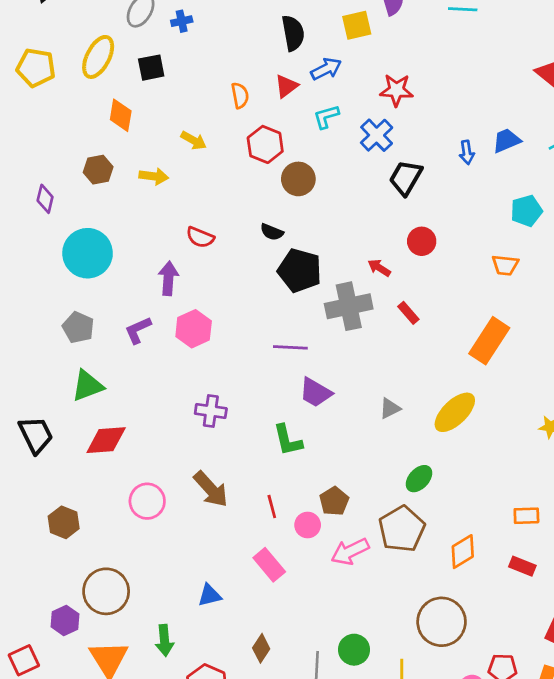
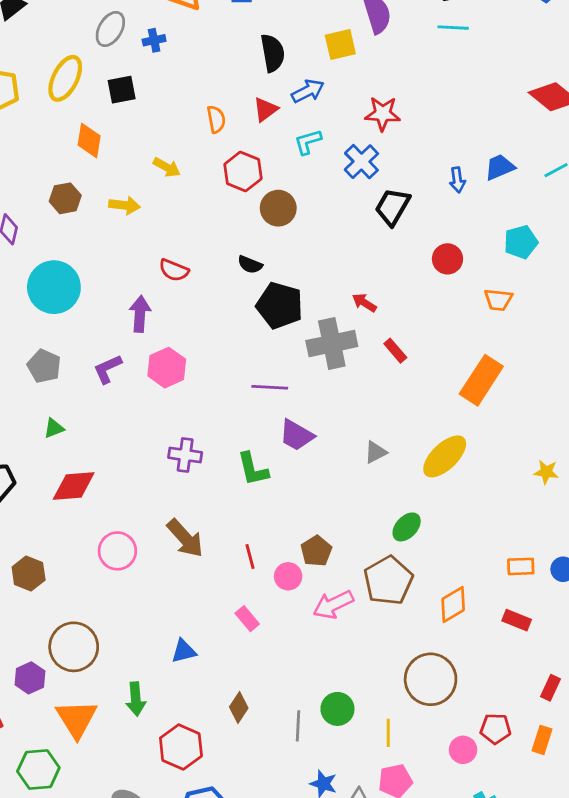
red circle: (422, 241) -> (447, 259), moved
green triangle: (88, 386) -> (54, 428), size x0.6
green L-shape: (288, 440) -> (253, 469), moved
pink rectangle: (269, 565) -> (247, 619), size x0.7

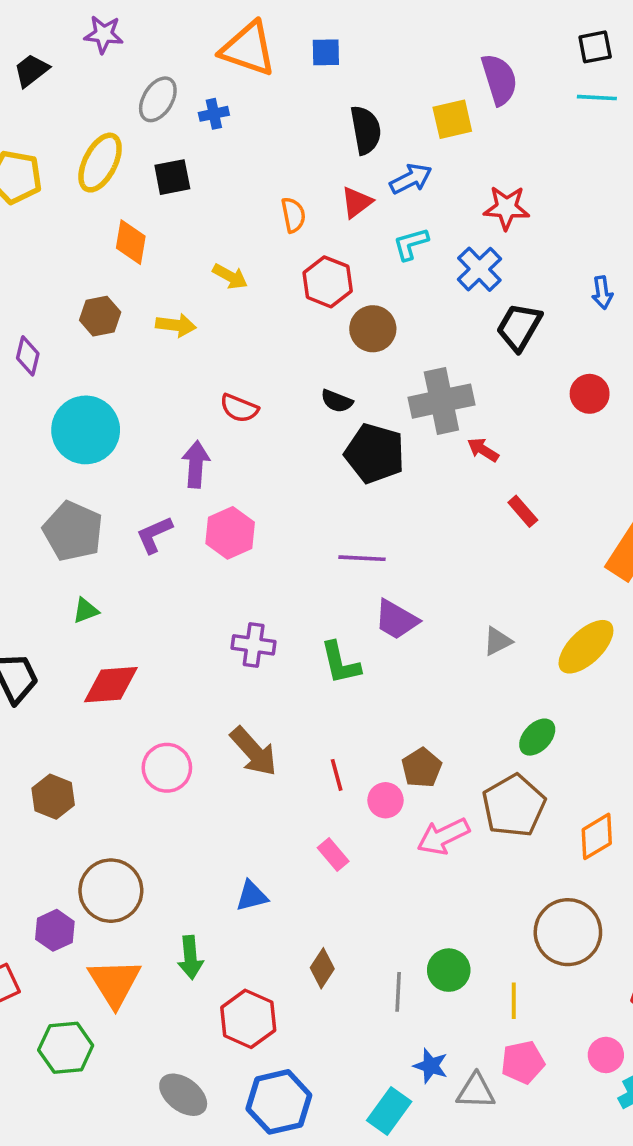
gray cross: (332, 344) -> (441, 401), moved
gray pentagon: (44, 366) -> (73, 531), size x1.4
pink circle: (463, 750) -> (606, 1055), moved

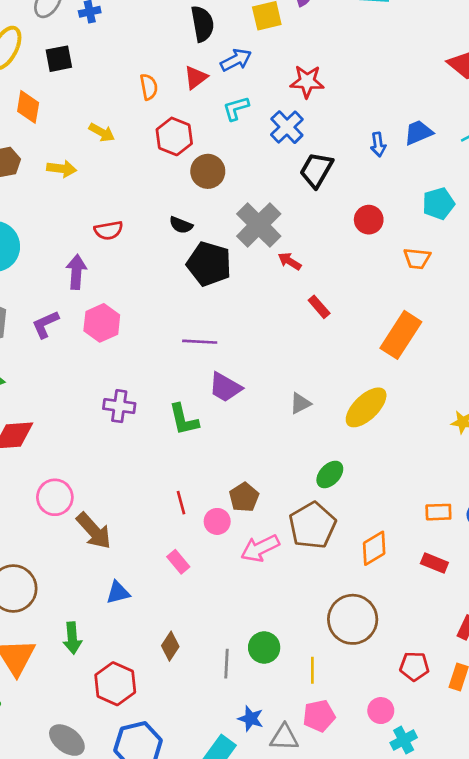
gray cross: (441, 401) -> (259, 225), turned -33
red semicircle: (239, 408) -> (109, 230), turned -32
brown arrow: (254, 752) -> (94, 531), moved

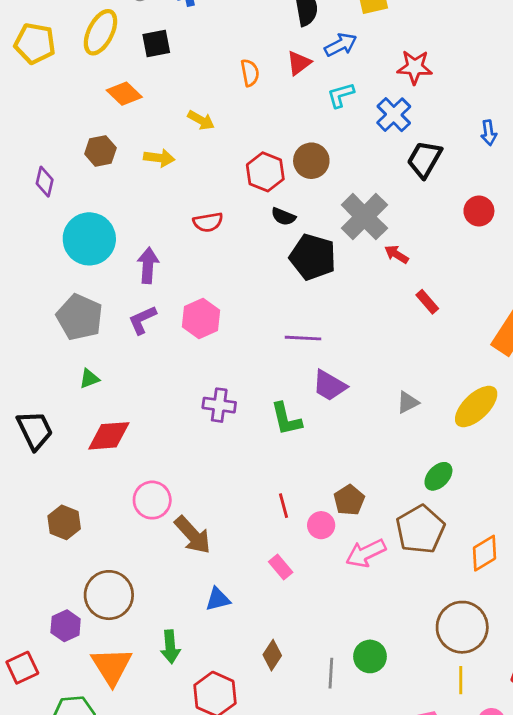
orange diamond: (28, 107) -> (124, 94), turned -56
red hexagon: (174, 136) -> (265, 172), moved
purple arrow: (76, 272) -> (148, 265), moved
yellow line: (312, 670) -> (461, 680), moved

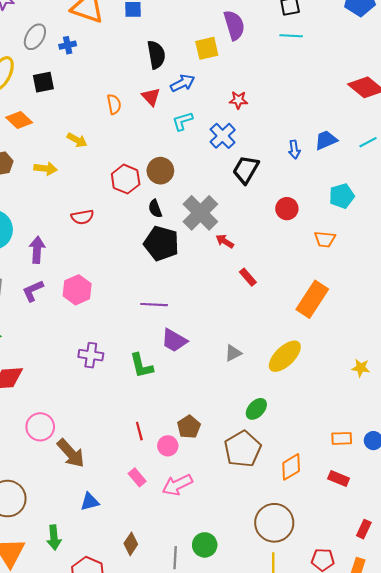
red triangle: (299, 63) -> (151, 97), turned -36
red star: (415, 67) -> (238, 100), size x0.7
black semicircle: (283, 217) -> (155, 209), moved, turned 48
pink arrow: (366, 553) -> (177, 485), moved

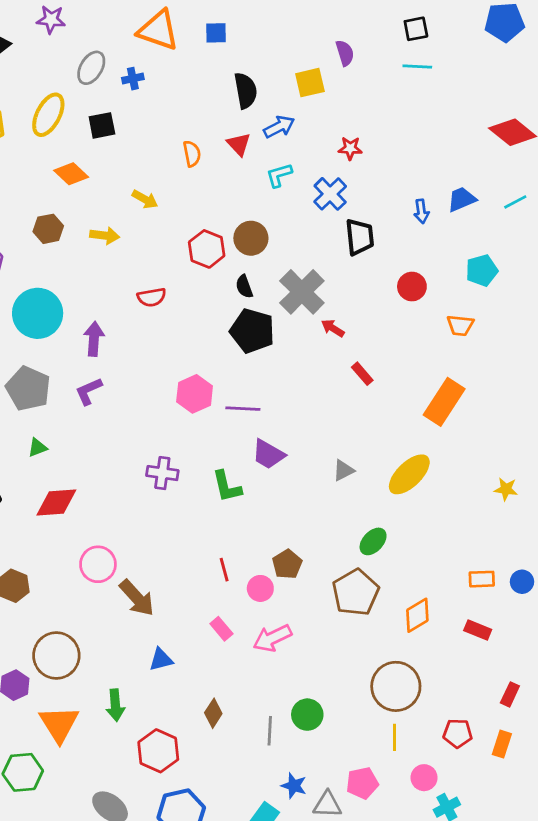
purple semicircle: (234, 25) -> (345, 53), size x0.7
black trapezoid: (246, 170) -> (360, 237), turned 144
pink hexagon: (77, 290) -> (195, 394), moved

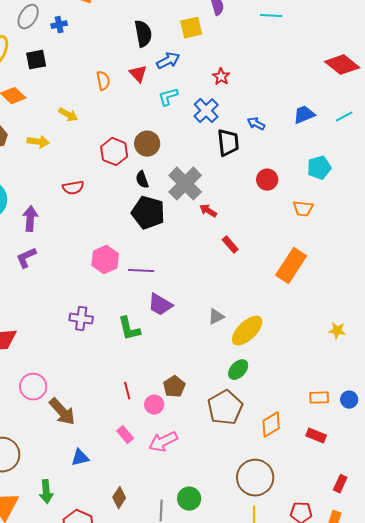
red star: (350, 148) -> (221, 77), turned 30
blue arrow: (421, 211) -> (256, 124), moved, turned 126
yellow ellipse: (409, 474) -> (247, 331), moved

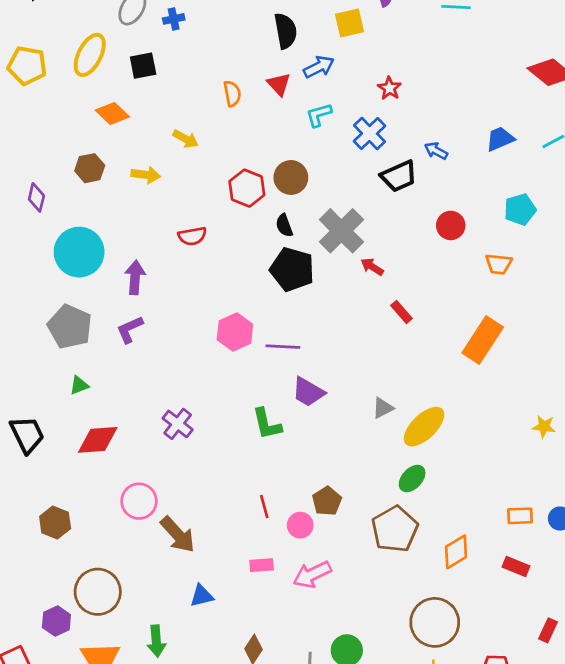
black trapezoid: (228, 143) -> (399, 176), turned 72
purple cross: (81, 319) -> (178, 424), moved, turned 30
pink rectangle: (125, 435) -> (262, 565), turned -54

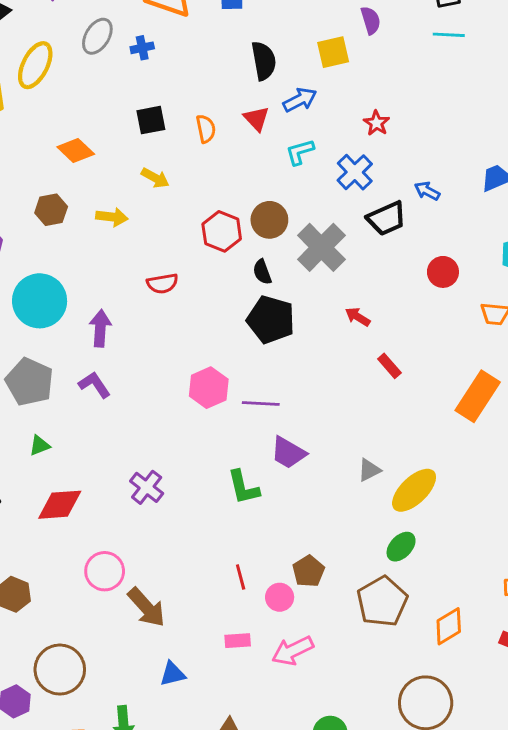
yellow ellipse: (90, 55) -> (35, 65), moved
black square: (143, 66) -> (151, 120), moved
gray cross: (341, 231) -> (321, 247), moved
purple L-shape: (130, 329) -> (94, 385), turned 80

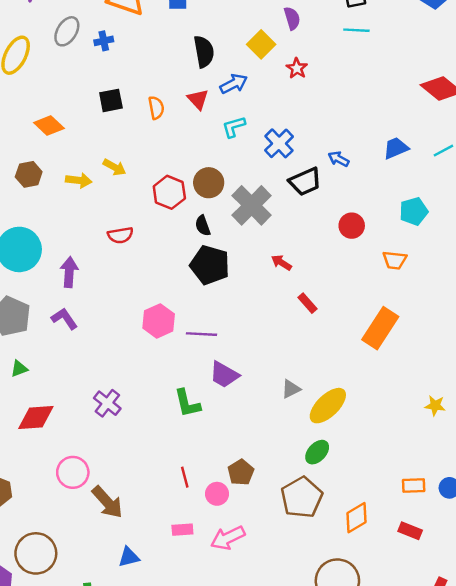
yellow square: (333, 52) -> (261, 44), turned -32
red star: (376, 123) -> (297, 68), moved
yellow arrow: (155, 178) -> (114, 167), moved

